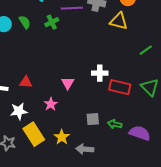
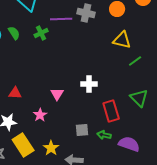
yellow triangle: (119, 21) -> (122, 40), moved
red rectangle: (120, 87) -> (111, 111), moved, turned 60

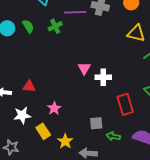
pink triangle: (57, 94) -> (84, 68), moved
green arrow: (104, 135) -> (113, 136), moved
yellow rectangle: (23, 145) -> (43, 131), moved, size x0.7

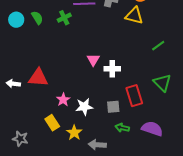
yellow triangle: (136, 33) -> (134, 16), moved
red triangle: (29, 86) -> (38, 78), size x1.5
white star: (22, 115) -> (84, 107), moved
gray square: (96, 123) -> (113, 107), moved

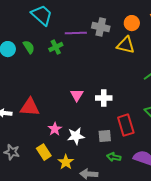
pink triangle: (93, 60) -> (77, 95), moved
gray star: (20, 139) -> (12, 152), moved

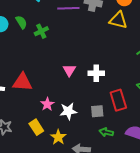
green cross: (56, 47) -> (41, 31), moved

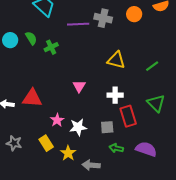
yellow triangle: (118, 20) -> (116, 60), moved
white cross: (96, 73) -> (115, 95), moved

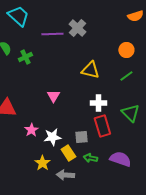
orange circle: (134, 14) -> (126, 50), moved
gray cross: (103, 18) -> (77, 28), turned 30
white cross: (115, 95) -> (98, 103), moved
yellow rectangle: (46, 143) -> (68, 153), moved

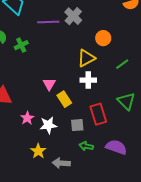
orange circle: (126, 50) -> (103, 38), moved
yellow triangle: (90, 70) -> (86, 58), turned -42
white cross: (98, 103) -> (88, 80), moved
yellow rectangle: (68, 153) -> (64, 99), moved

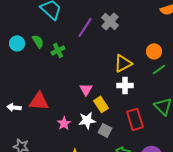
purple line: (48, 22) -> (85, 27), turned -55
orange circle: (103, 38) -> (154, 51), moved
white star: (48, 125) -> (87, 120), moved
gray square: (77, 125) -> (105, 130), moved, turned 32

